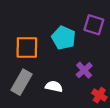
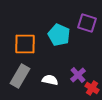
purple cross: (84, 70) -> (78, 75), moved

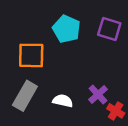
cyan pentagon: (59, 35) -> (66, 29), moved

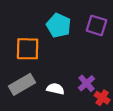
gray rectangle: (25, 96) -> (22, 84), turned 30

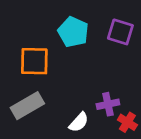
purple cross: (86, 83) -> (108, 104), turned 30
white semicircle: (55, 89) -> (79, 122), moved, turned 120

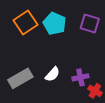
orange square: (34, 61) -> (26, 22), moved, turned -35
white semicircle: (79, 122) -> (52, 74), moved

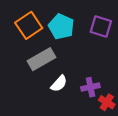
gray rectangle: (20, 78) -> (41, 59), moved

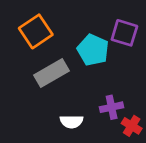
cyan pentagon: (61, 27) -> (93, 50), moved
white semicircle: (59, 84) -> (72, 122), moved, turned 48

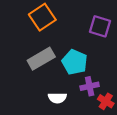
orange square: (36, 31) -> (42, 17), moved
cyan pentagon: (93, 50) -> (75, 62), moved

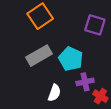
white semicircle: (57, 98) -> (54, 93), turned -70

